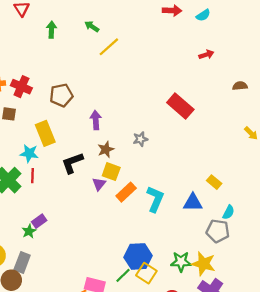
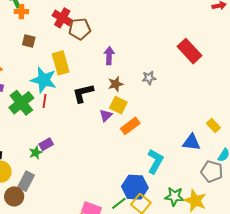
red cross: (21, 87) -> (62, 18), moved
cyan star: (29, 153) -> (44, 80), size x1.5
cyan L-shape: (155, 199) -> (155, 161), moved

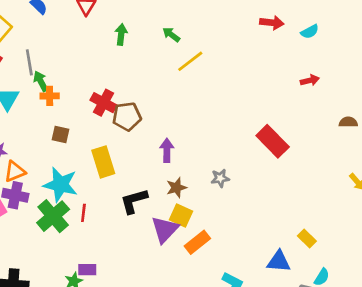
cyan star: (44, 80) -> (60, 185), moved
purple triangle: (106, 115) -> (165, 229), size x1.6
purple rectangle: (46, 144) -> (87, 270), turned 32

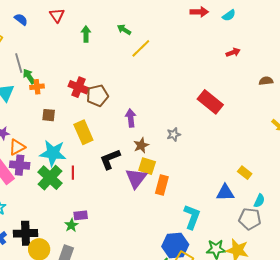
orange rectangle: (197, 242) -> (162, 185), turned -30

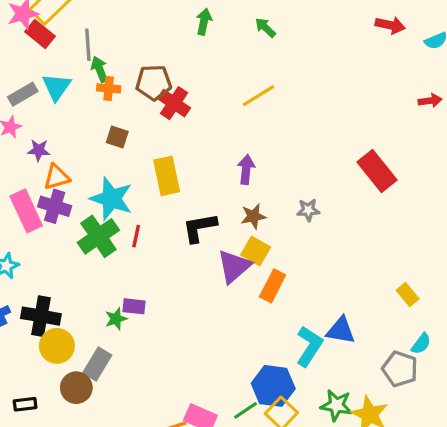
yellow line: (141, 48) -> (259, 96), moved
brown pentagon: (97, 96) -> (154, 83), moved
blue triangle: (225, 193) -> (341, 330), moved

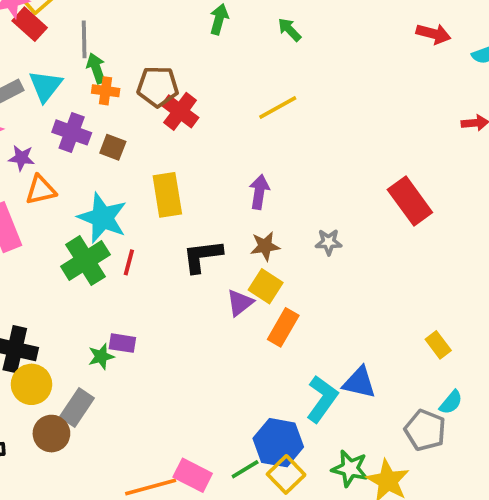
purple cross: (55, 206) -> (72, 132), moved
purple triangle: (234, 266) -> (240, 303), size x0.7

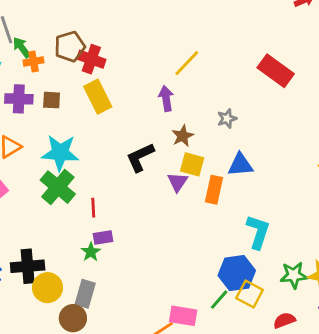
yellow line: (278, 108) -> (187, 63), moved
yellow rectangle: (167, 195) -> (98, 97), moved
red line: (129, 262) -> (93, 208), moved
blue triangle: (359, 383) -> (240, 165), moved

